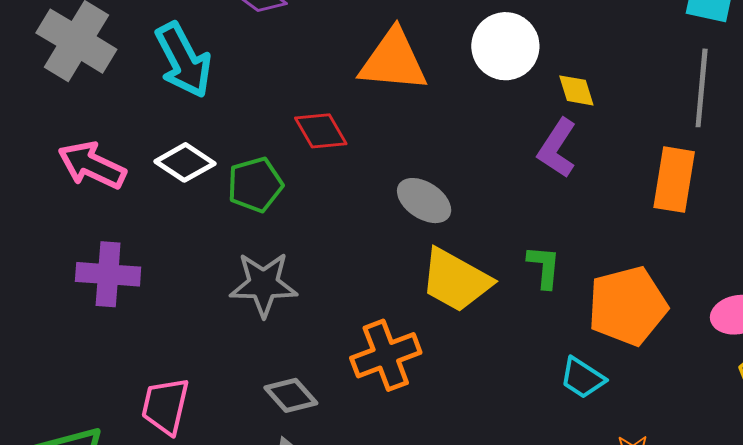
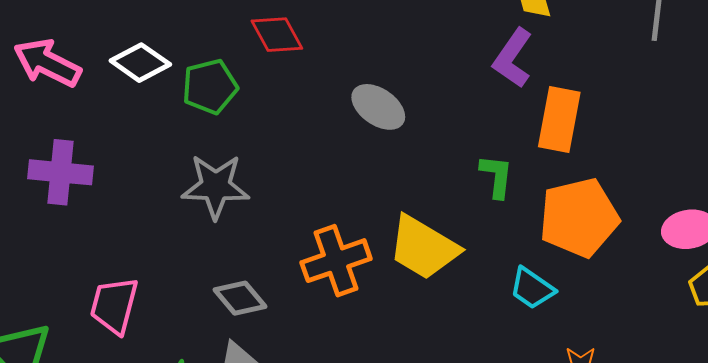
orange rectangle: (674, 180) -> (559, 120), moved
yellow trapezoid: (456, 280) -> (423, 248), moved

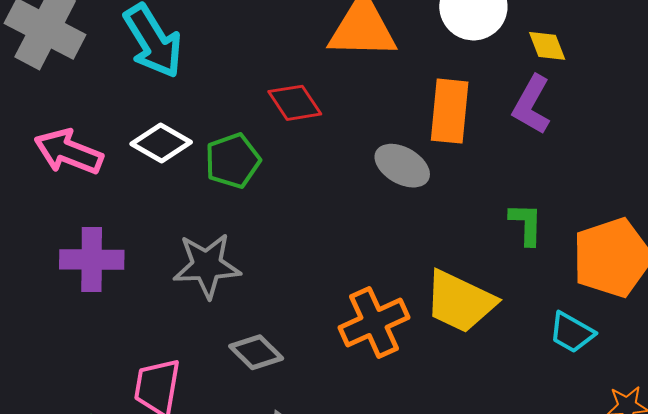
orange rectangle: (559, 120) -> (450, 111), moved
gray star: (216, 186) -> (207, 266), moved
gray diamond: (240, 298) -> (256, 352), moved

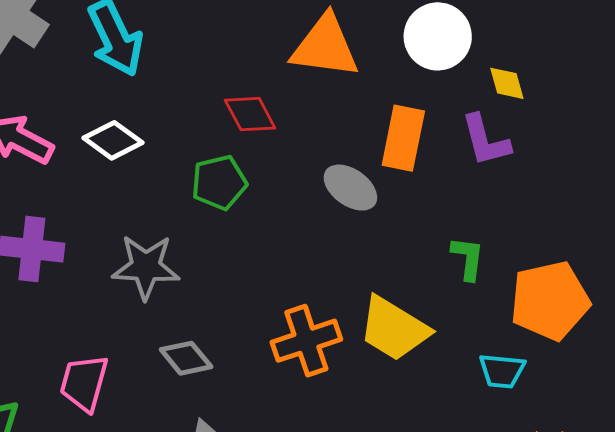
purple L-shape: (532, 105) -> (485, 140), turned -50
green pentagon: (233, 161) -> (219, 182), moved
cyan trapezoid: (572, 332) -> (502, 371), turned -30

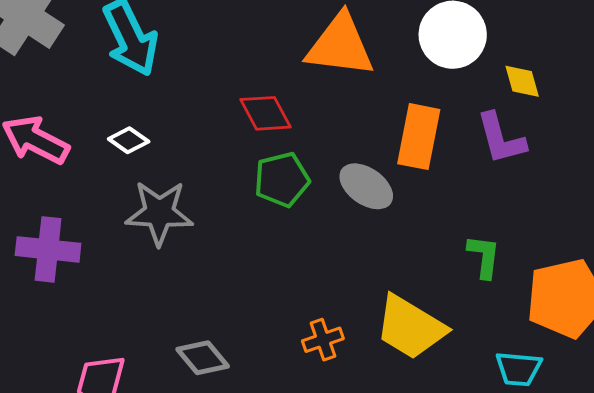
white diamond: (113, 140) -> (129, 140), size x0.7
green pentagon: (219, 182) -> (282, 180), moved
gray star: (146, 267) -> (159, 213), moved
orange cross: (306, 341) -> (323, 340), size x0.6

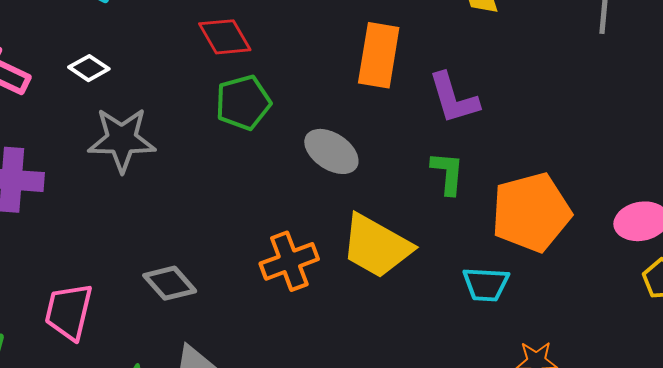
purple L-shape: (501, 138) -> (453, 98), moved
gray ellipse: (366, 186) -> (331, 151), moved
orange cross: (323, 340) -> (289, 261), size x1.4

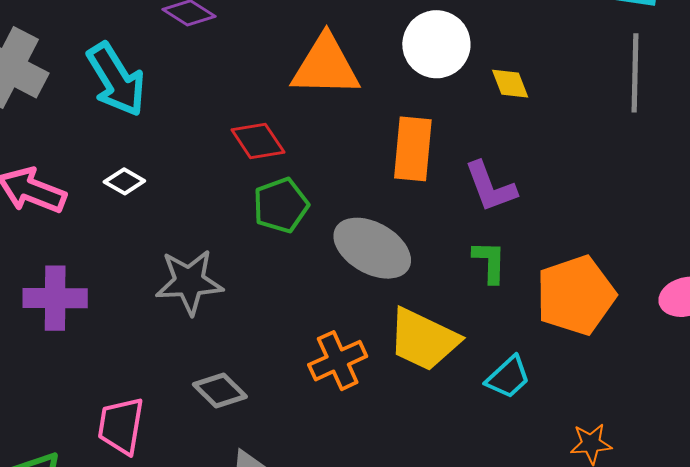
gray star: (122, 140) -> (189, 282), moved
gray ellipse: (331, 151) -> (372, 248), size x1.4
cyan trapezoid: (486, 284) -> (508, 377), moved, turned -42

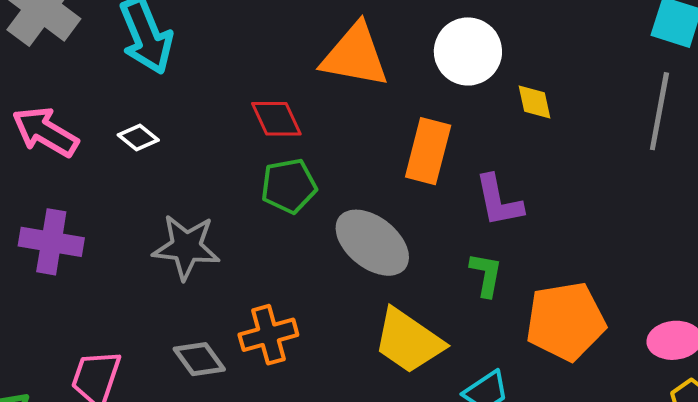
orange cross: (338, 361) -> (268, 335), moved

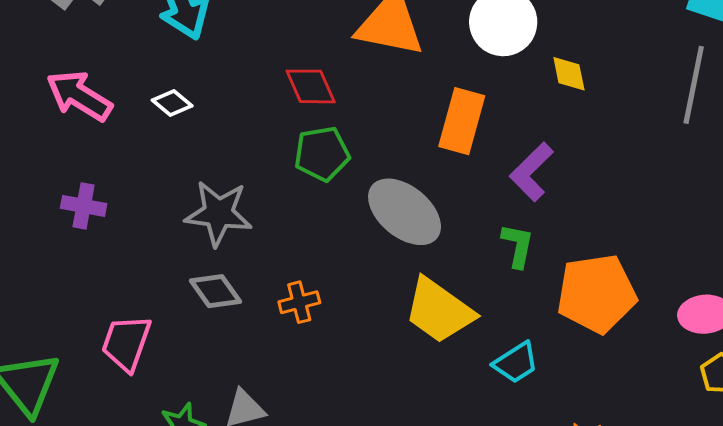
purple L-shape: (499, 201) -> (532, 172), turned 56
purple cross: (51, 242) -> (84, 206), size x0.7
orange cross: (268, 335) -> (299, 302), size x0.7
gray diamond: (199, 359) -> (216, 291), moved

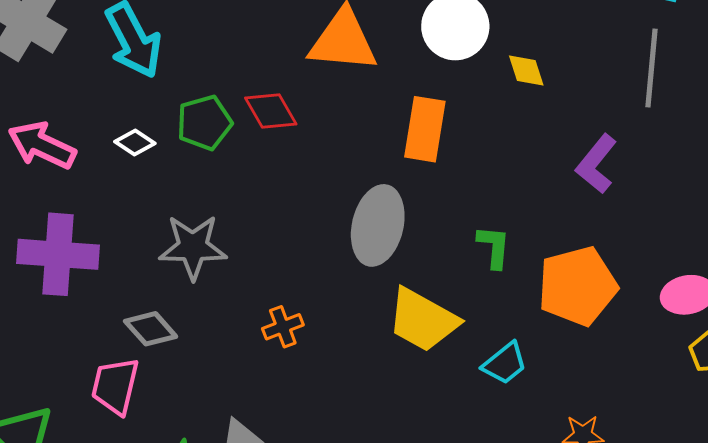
green pentagon: (322, 154) -> (204, 123), moved
purple L-shape: (532, 172) -> (596, 164), moved
purple cross: (84, 206) -> (58, 254), size x1.8
gray ellipse: (405, 212) -> (378, 225), turned 70
gray diamond: (216, 291) -> (151, 329), moved

